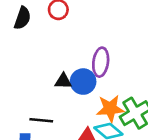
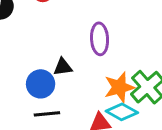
blue circle: (83, 82) -> (41, 84), moved

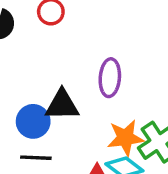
black triangle: (63, 67) -> (62, 105), size x1.5

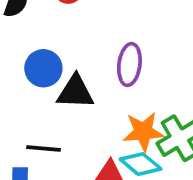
blue circle: (33, 121) -> (43, 68), moved

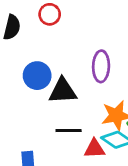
black line: (43, 148) -> (69, 131), moved

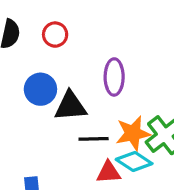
red circle: (50, 14) -> (55, 35), moved
black line: (69, 131) -> (94, 139), moved

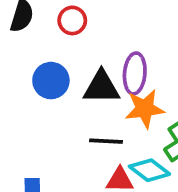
black triangle: (70, 106) -> (101, 87), moved
orange star: (133, 133) -> (145, 109), moved

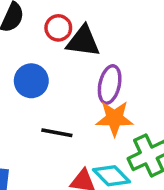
black triangle: (101, 87) -> (83, 41), moved
black line: (106, 141) -> (57, 133), moved

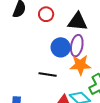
black triangle: (83, 41) -> (78, 22), moved
blue circle: (31, 81) -> (61, 47), moved

